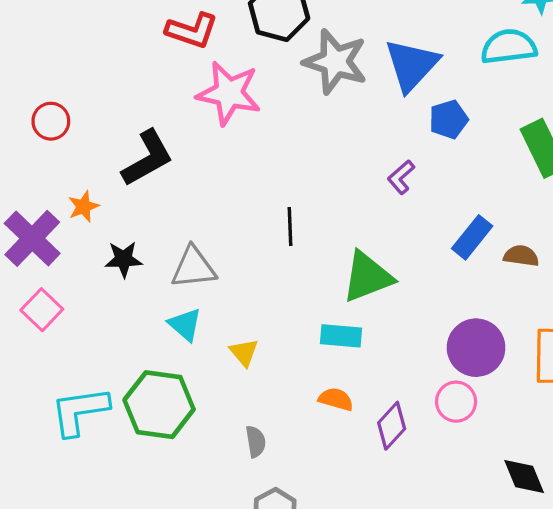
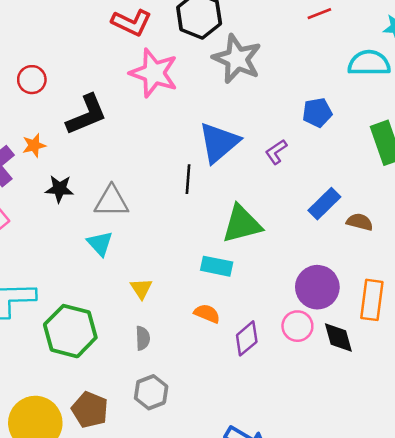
blue triangle: (412, 65) -> (219, 142), moved
red circle: (51, 121) -> (32, 80), moved
yellow triangle: (244, 353) -> (141, 288), moved
green hexagon: (159, 405) -> (70, 331), moved
black diamond: (524, 477) -> (338, 338), moved

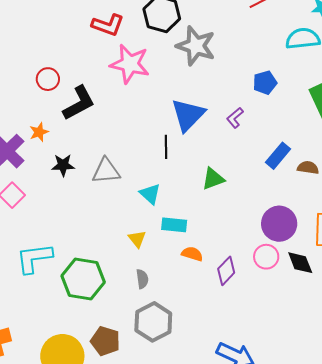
red circle: (32, 80) -> (48, 79), moved
green triangle: (242, 224) -> (213, 179), size x0.7
cyan triangle: (100, 244) -> (150, 194), moved
cyan rectangle: (217, 266) -> (174, 225), moved
gray hexagon: (151, 392) -> (153, 322), size x1.4

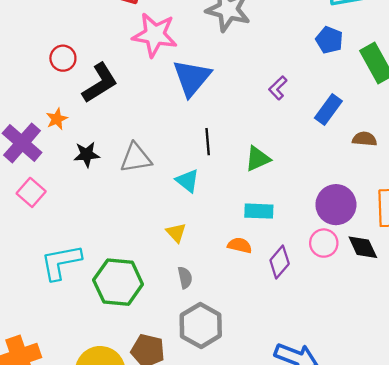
blue pentagon: (265, 83) -> (329, 40), moved, turned -30
blue triangle: (188, 115) -> (192, 78), moved
black line: (166, 147) -> (208, 142), moved
blue rectangle: (278, 156) -> (328, 110), moved
cyan rectangle: (174, 225) -> (259, 211), moved

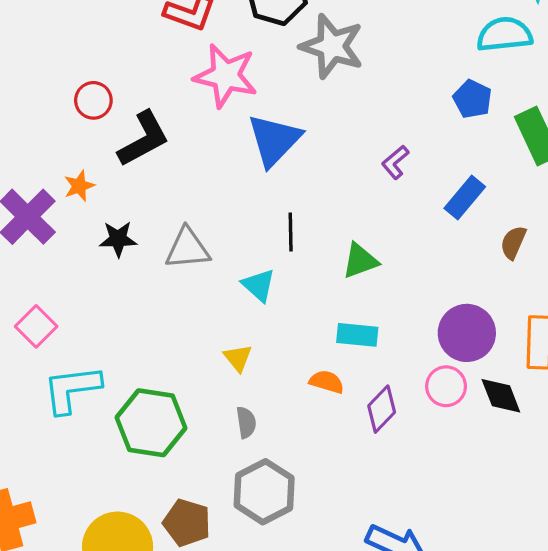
brown semicircle: (365, 139) -> (513, 242), turned -75
pink square: (31, 192) -> (36, 326), moved

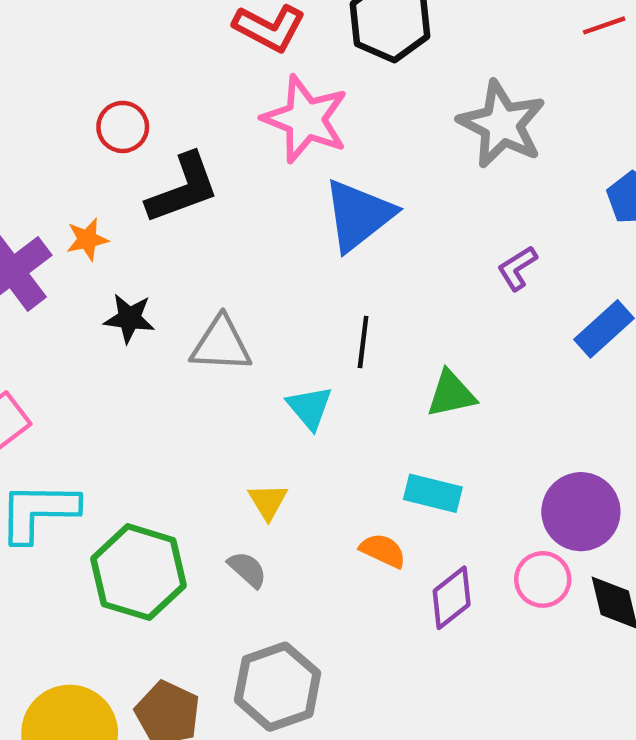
gray star: (332, 46) -> (502, 124), moved
gray semicircle: (246, 422) -> (247, 569), moved, turned -48

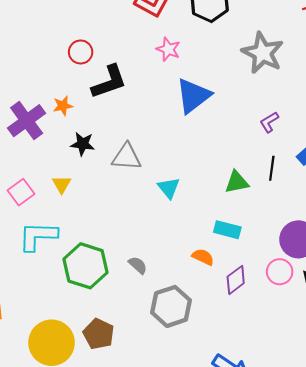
pink star: (305, 119) -> (168, 49), size x0.6
black line: (363, 342) -> (272, 168), moved
yellow triangle: (268, 501) -> (62, 184), moved
gray hexagon: (278, 687) -> (171, 306), moved

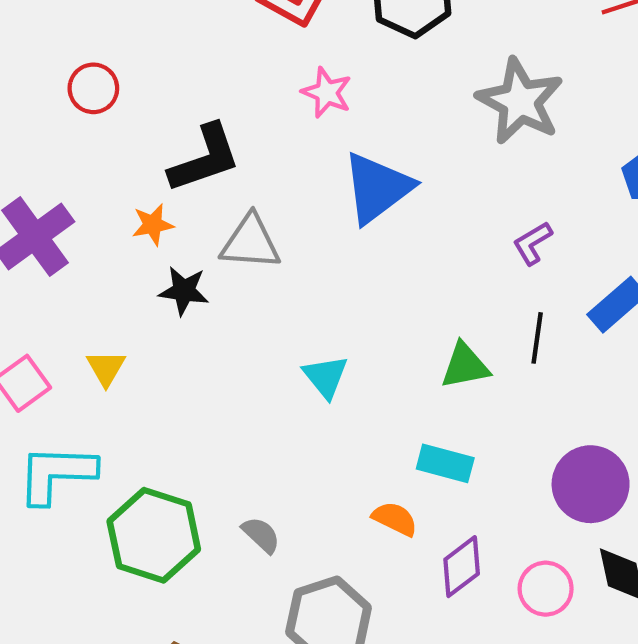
red circle: (81, 52) -> (93, 88), moved
orange star: (63, 106) -> (153, 225), moved
black star: (83, 144) -> (184, 291), moved
gray triangle: (126, 157) -> (251, 242), moved
pink circle: (280, 272) -> (546, 589), moved

